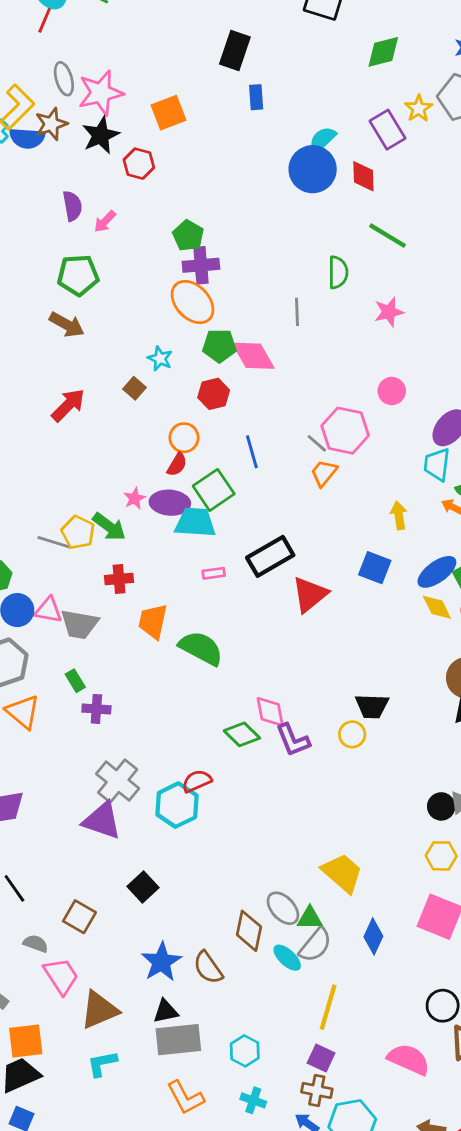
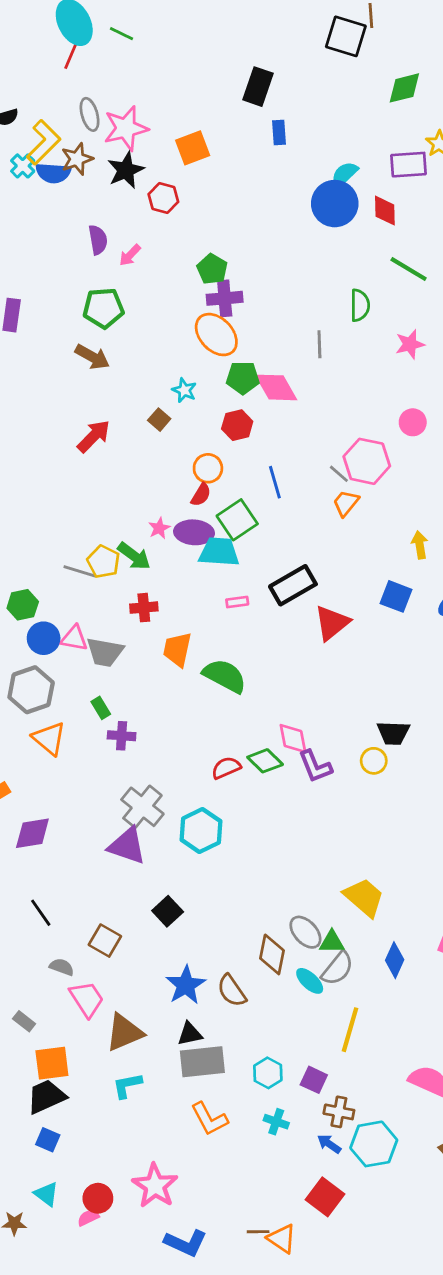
purple rectangle: (387, 130) -> (409, 165), turned -63
red semicircle: (197, 781) -> (226, 768), moved
purple square: (321, 1058) -> (314, 1080), moved

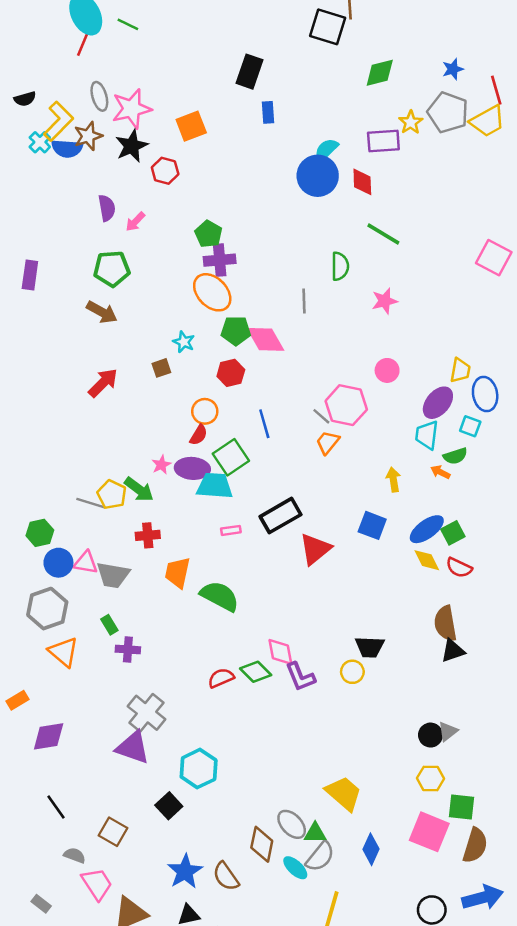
brown square: (159, 420) -> (161, 368), turned 30
cyan hexagon: (201, 830) -> (199, 769), moved

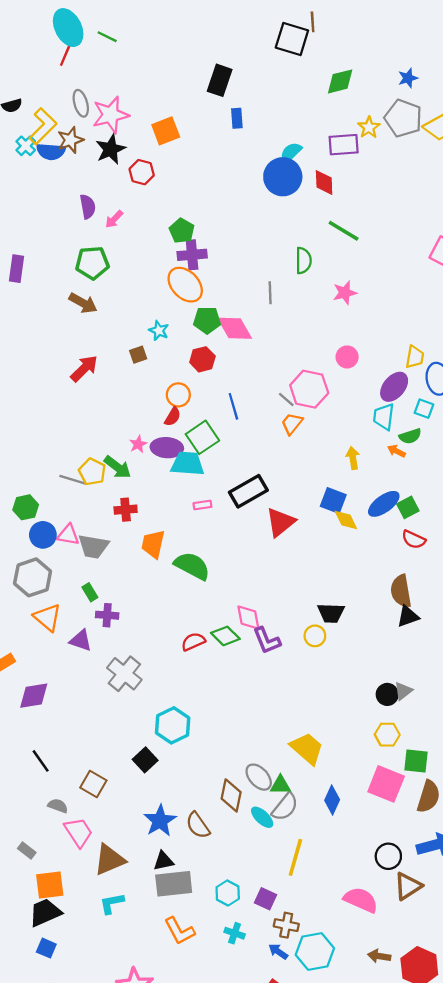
yellow diamond: (427, 560) -> (346, 520), moved
purple triangle: (133, 747) -> (81, 640), moved, size x0.7

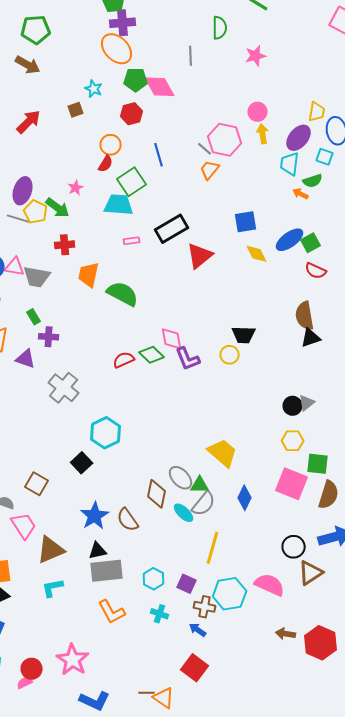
purple ellipse: (167, 448) -> (23, 191), moved, turned -76
yellow arrow: (353, 458) -> (263, 134), moved
blue square: (333, 500) -> (246, 222), moved, turned -30
cyan hexagon: (315, 952) -> (230, 594), moved

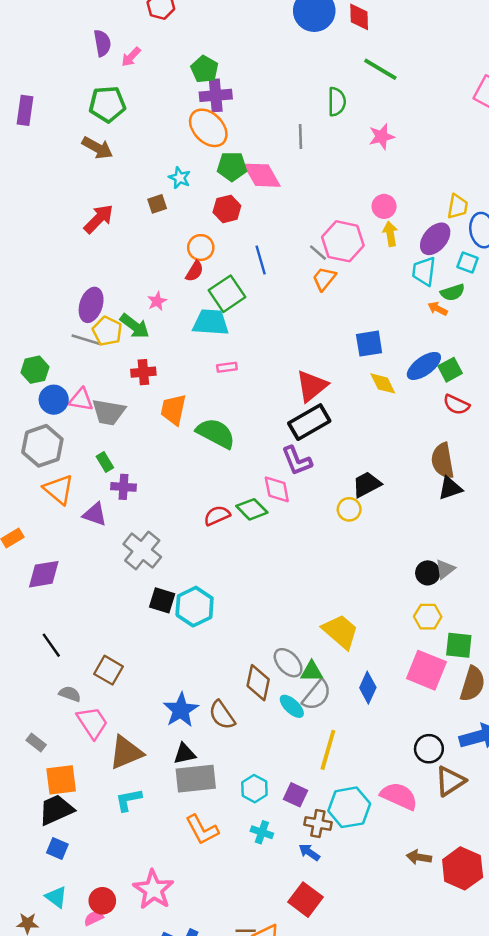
black rectangle: (172, 229) -> (309, 422), moved
black trapezoid: (244, 335) -> (367, 484), turned 150
purple L-shape: (188, 359) -> (297, 461), moved
black square: (82, 463) -> (162, 600), moved, turned -30

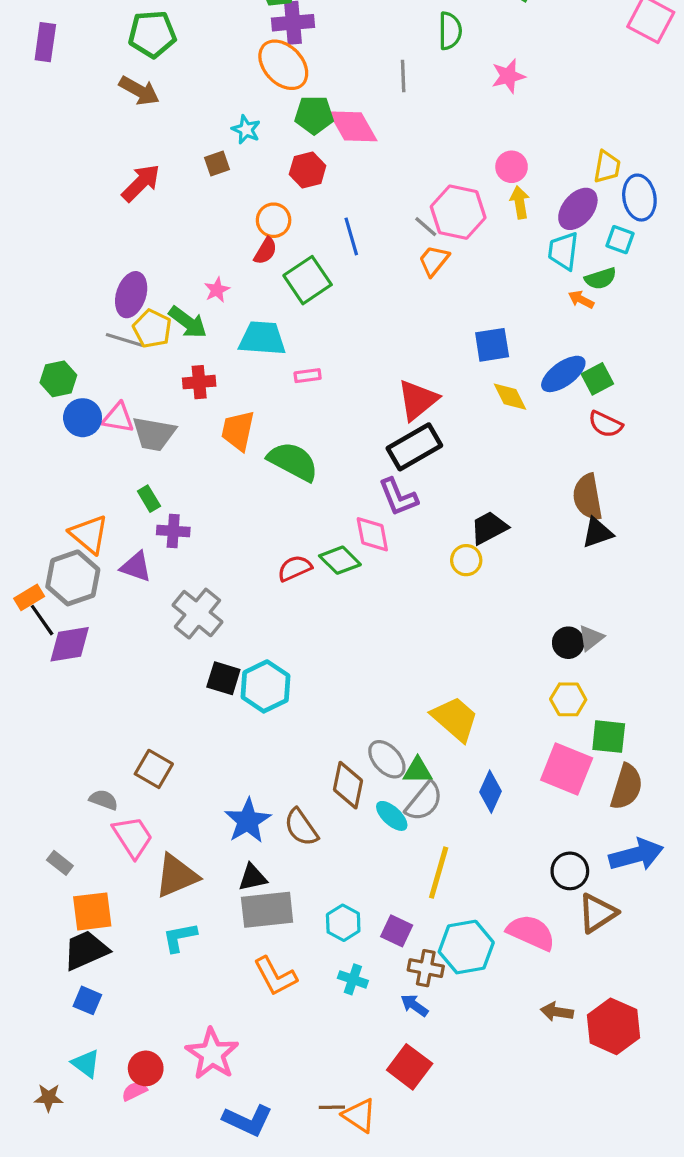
cyan trapezoid: (211, 322) -> (262, 338), moved
gray hexagon: (42, 446) -> (73, 578), moved
black line: (51, 645) -> (42, 620), moved

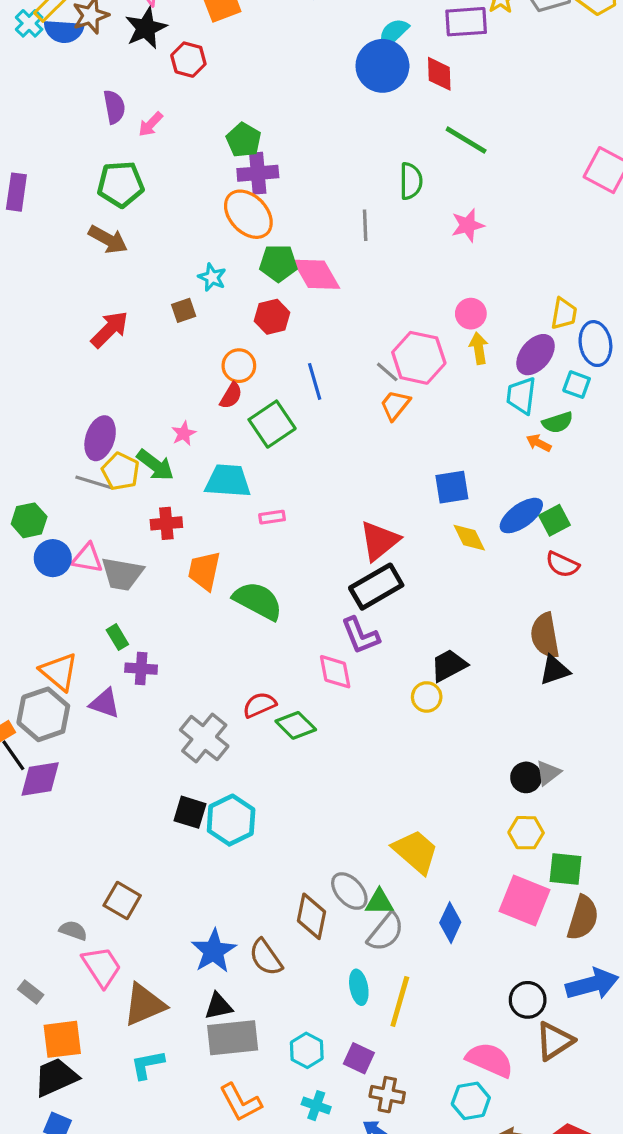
green diamond: (340, 560) -> (296, 725), moved
gray cross: (197, 614) -> (204, 738), moved
cyan ellipse: (392, 816) -> (359, 987), moved, turned 36
cyan hexagon: (466, 947) -> (471, 1101), moved, size x0.7

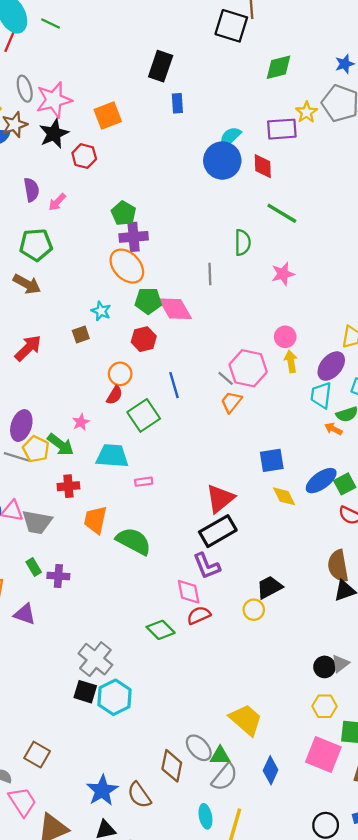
purple cross: (141, 669) -> (58, 576), moved
red semicircle: (259, 705) -> (199, 615), moved
gray cross: (204, 738) -> (95, 659), moved

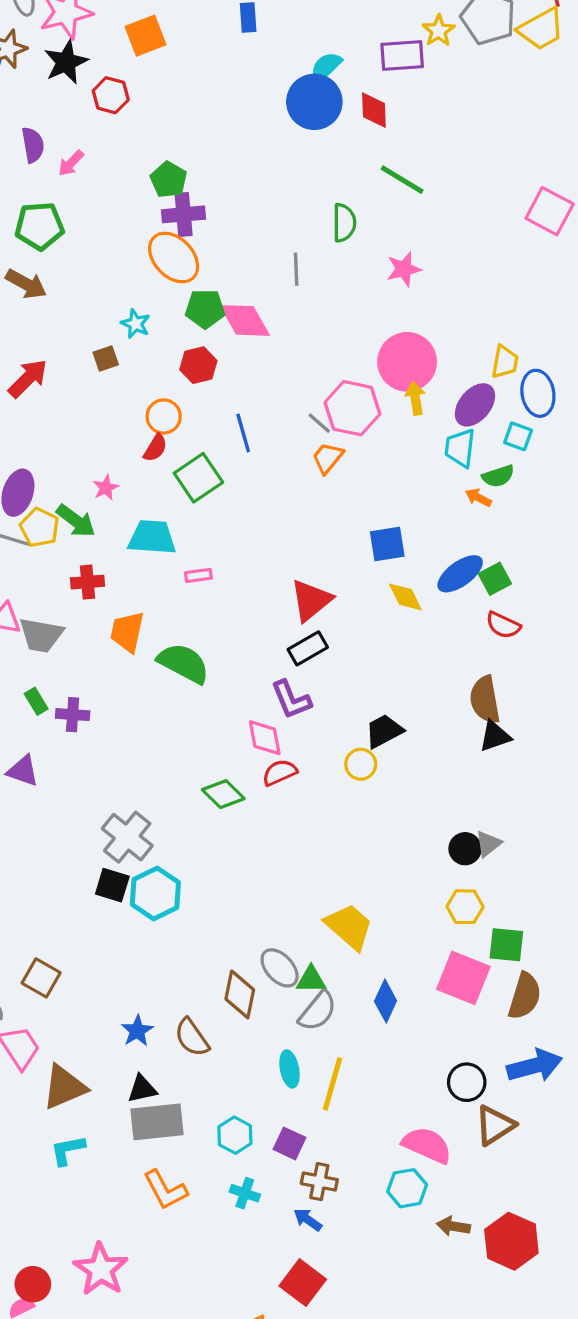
pink circle: (285, 337) -> (407, 362), size x1.8
black rectangle: (218, 531) -> (308, 648), size x0.7
blue star: (102, 790) -> (137, 1031), size x0.7

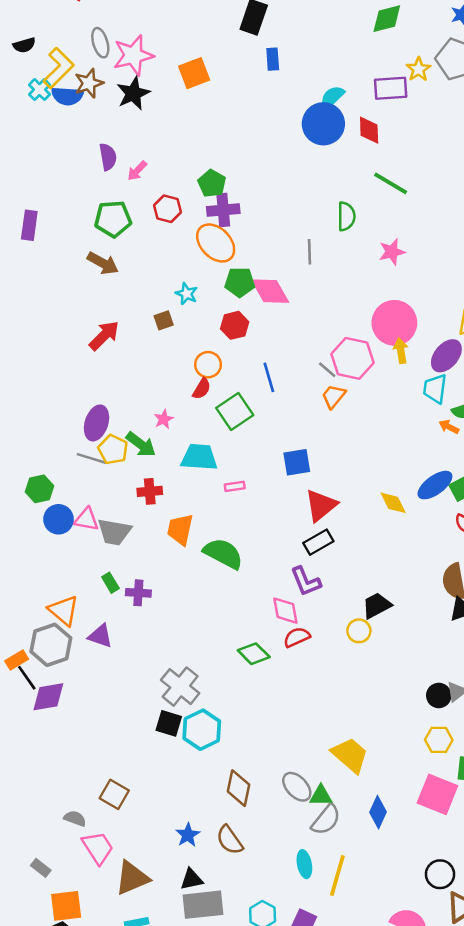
red hexagon: (111, 95) -> (167, 209), moved
blue square: (387, 544) -> (297, 462), moved
brown diamond: (240, 994) -> (238, 788), moved

